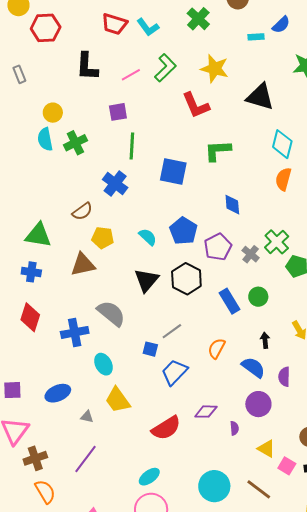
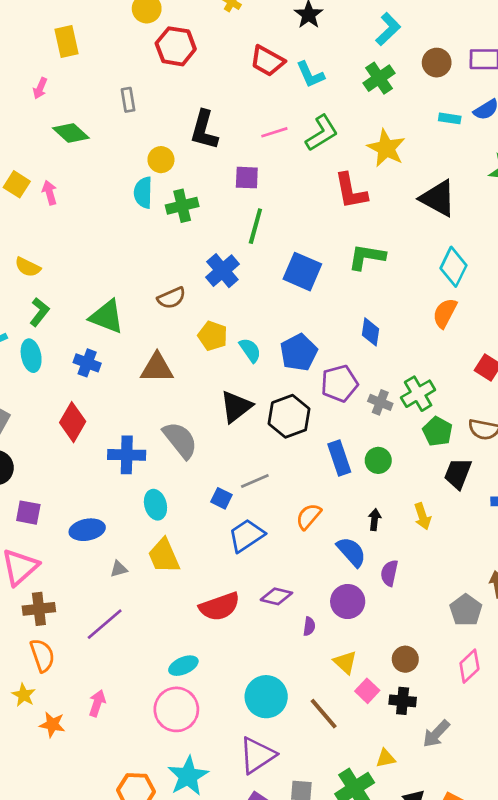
black L-shape: (87, 66) -> (204, 130), moved
yellow pentagon: (103, 238) -> (213, 336), moved
gray cross: (251, 254) -> (380, 402), turned -30
gray triangle: (87, 417) -> (119, 569), turned -40

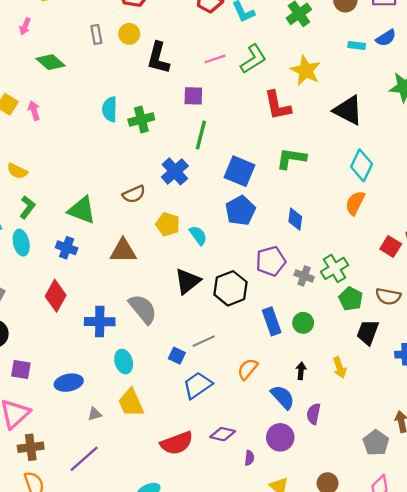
yellow circle: (161, 160) -> (129, 34), moved
blue pentagon: (299, 352) -> (240, 211), moved

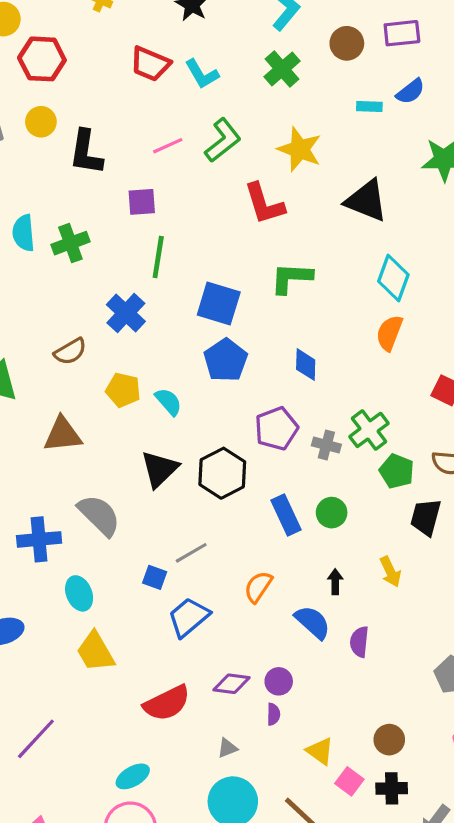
gray triangle: (95, 414) -> (227, 748), moved
purple circle: (280, 437) -> (279, 681), moved, size x0.7

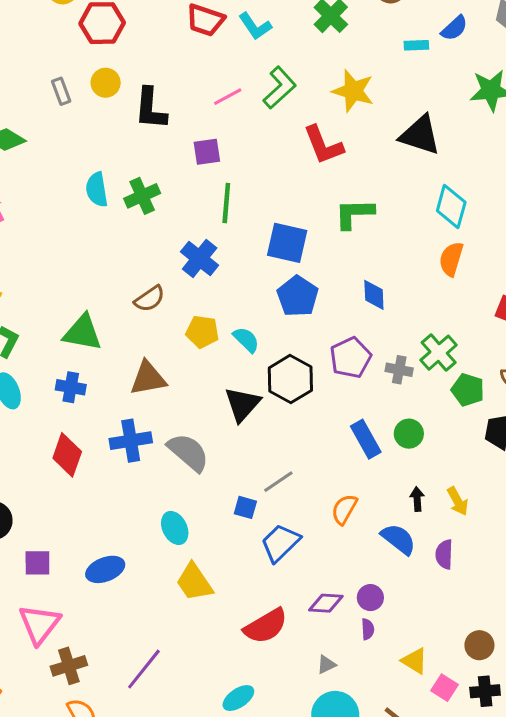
black hexagon: (222, 473) -> (290, 379), moved
blue cross: (39, 539) -> (131, 441), moved
yellow arrow: (390, 572) -> (458, 501), moved

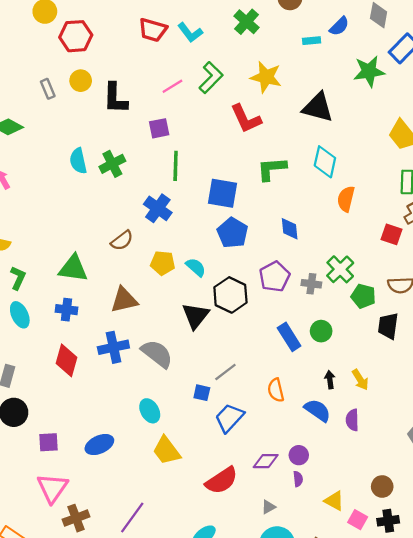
cyan diamond: (451, 207) -> (325, 162), moved
orange semicircle: (344, 509) -> (276, 390), turned -40

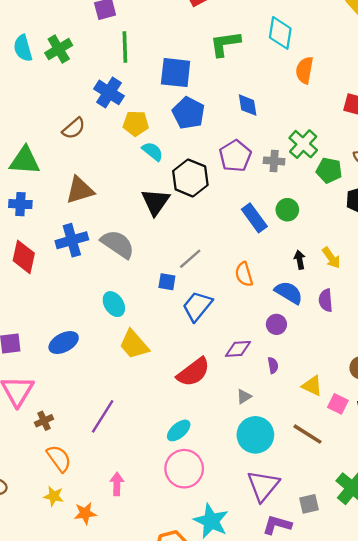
yellow pentagon: (163, 263) -> (136, 123), moved
purple circle: (299, 455) -> (276, 324), moved
brown cross: (76, 518) -> (44, 421), size x0.7

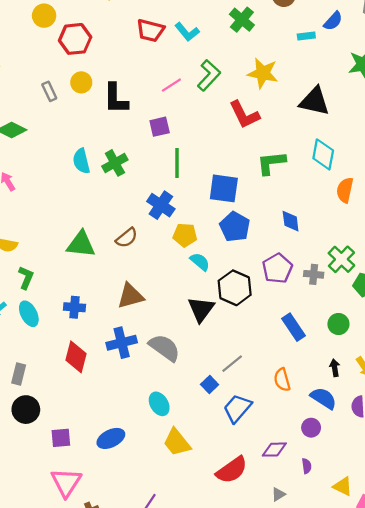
green triangle: (25, 161) -> (81, 244), moved
green circle: (287, 210) -> (338, 324), moved
blue square: (167, 282) -> (210, 384), turned 35

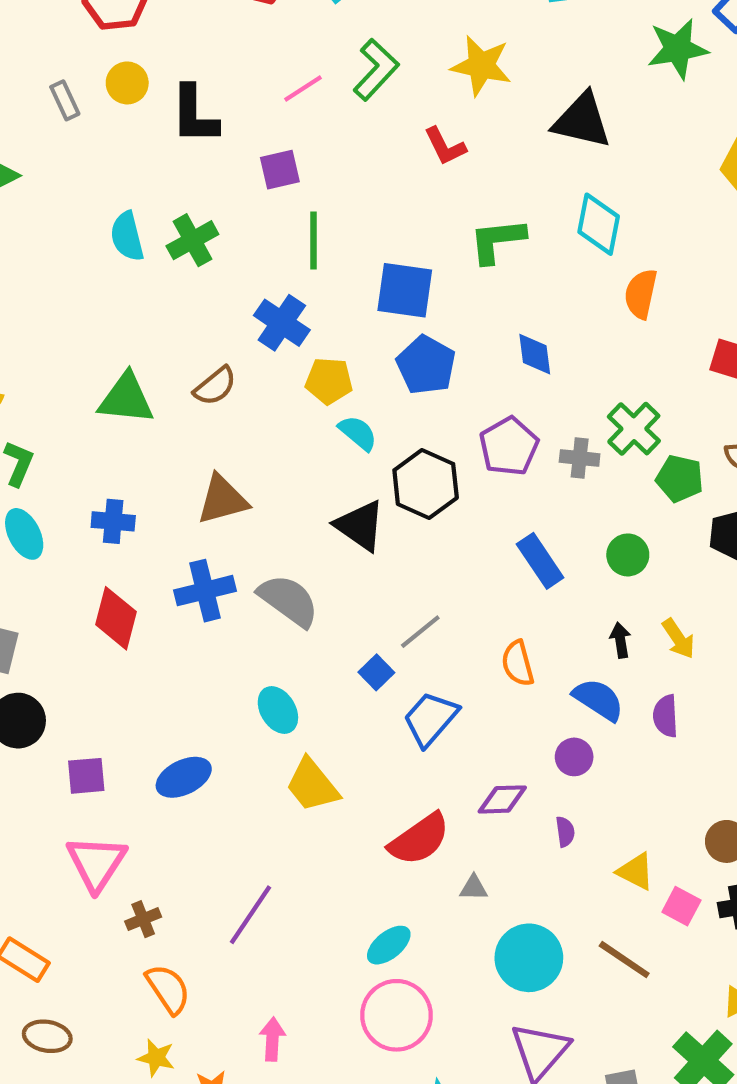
red L-shape: (244, 115) -> (445, 146), size x0.7
black triangle: (201, 309) -> (360, 526), turned -32
gray triangle: (278, 494) -> (474, 888), moved, turned 32

